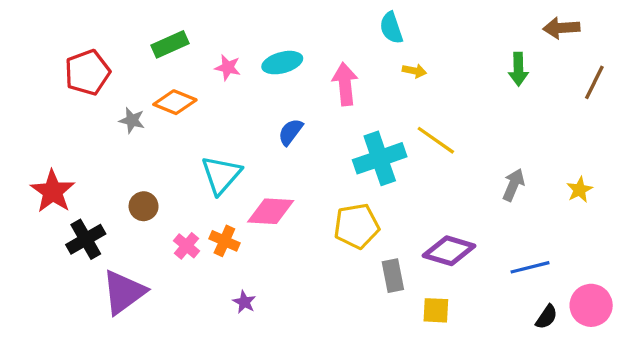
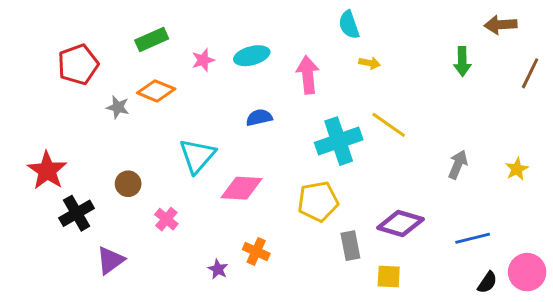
pink star: (228, 68) -> (203, 60), turned -30
blue semicircle: (291, 132) -> (259, 117), turned 40
orange cross: (224, 241) -> (256, 251), moved
purple triangle: (124, 292) -> (110, 260), size x0.7

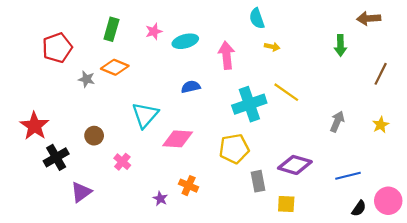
green rectangle: (152, 39) -> (111, 29), turned -50
pink star: (203, 60) -> (154, 31), moved
brown line: (530, 73) -> (381, 74), moved

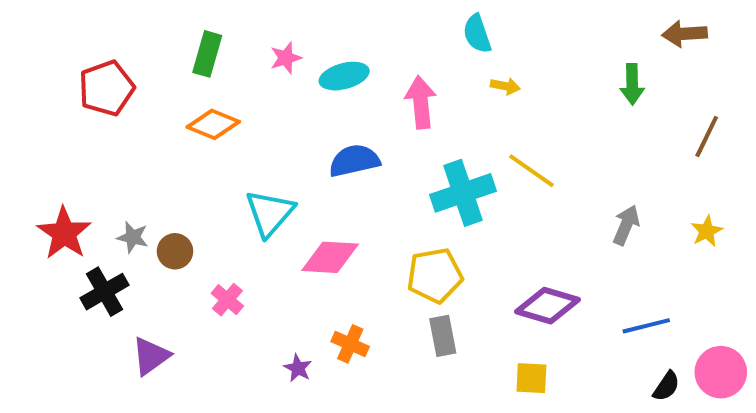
gray star: (87, 79) -> (133, 237), moved
blue semicircle: (191, 87) -> (354, 161), size x1.4
gray rectangle: (258, 181) -> (443, 336), moved

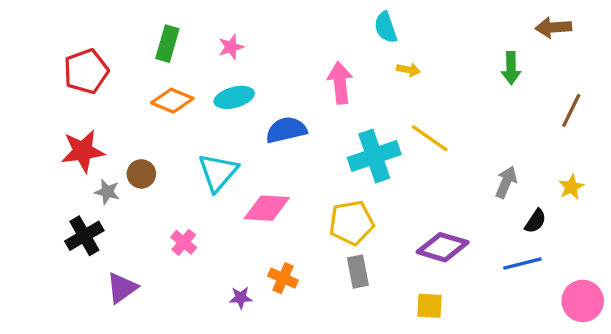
cyan ellipse: (344, 76) -> (234, 97), moved
red star: (64, 233) -> (83, 151), moved, turned 30
brown circle: (175, 251) -> (141, 174), moved
purple star: (298, 368) -> (241, 298), turned -30
black semicircle: (666, 386) -> (535, 221), moved

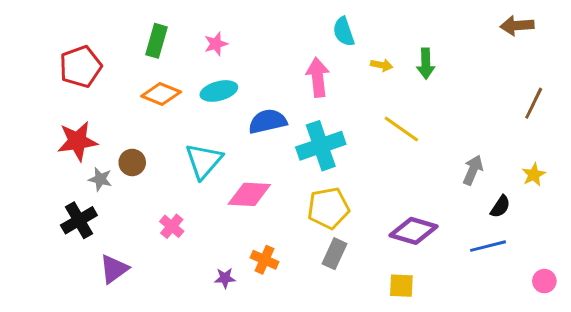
cyan semicircle: (386, 27) -> (344, 32), moved
green arrow: (511, 68) -> (426, 64), moved
cyan cross: (374, 156) -> (321, 146), moved
gray rectangle: (358, 272) -> (334, 254), turned 36
pink circle: (583, 301) -> (544, 281), size x0.6

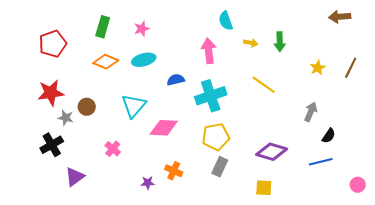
blue semicircle: (268, 121) -> (176, 80), size x0.7
yellow star: (534, 175) -> (318, 68), moved

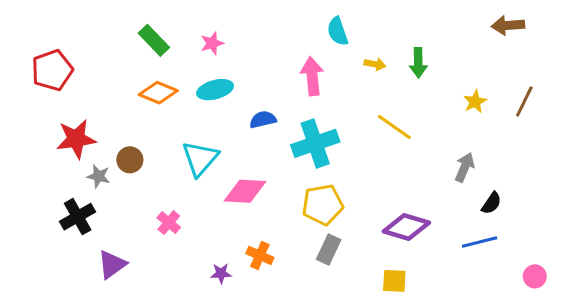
green rectangle: (103, 27) -> (154, 40), turned -60
red pentagon: (53, 44) -> (52, 70), moved

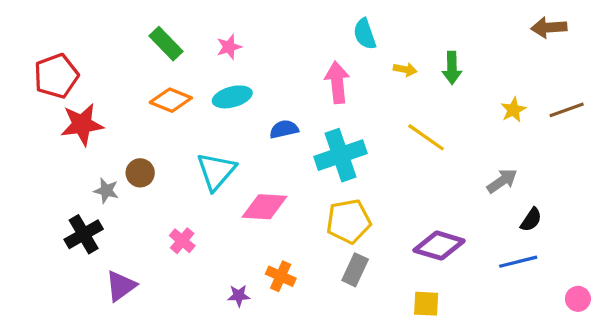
brown line: (524, 102) -> (567, 110), turned 44
red star: (76, 139) -> (82, 124), moved
gray arrow: (465, 167) -> (502, 181), turned 32

